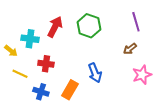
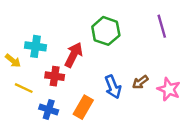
red arrow: (55, 27) -> (74, 55), moved
brown arrow: (130, 49) -> (140, 82), moved
pink star: (142, 75) -> (169, 89), turned -30

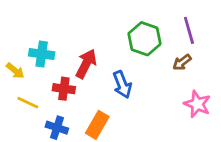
green hexagon: (106, 31) -> (144, 39), moved
brown arrow: (140, 82) -> (182, 62), moved
blue arrow: (113, 87) -> (122, 85), moved

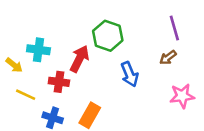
green hexagon: (144, 39) -> (108, 36), moved
blue arrow: (122, 85) -> (130, 74), moved
pink star: (197, 104) -> (182, 96), turned -30

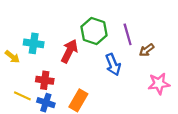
purple line: (174, 28) -> (128, 34), moved
red cross: (59, 82) -> (45, 80), moved
yellow line: (26, 95) -> (22, 96), moved

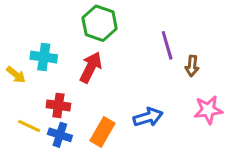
green hexagon: (94, 31) -> (100, 23), moved
brown arrow: (147, 50) -> (192, 66), turned -48
blue arrow: (113, 65) -> (148, 117), moved, turned -85

